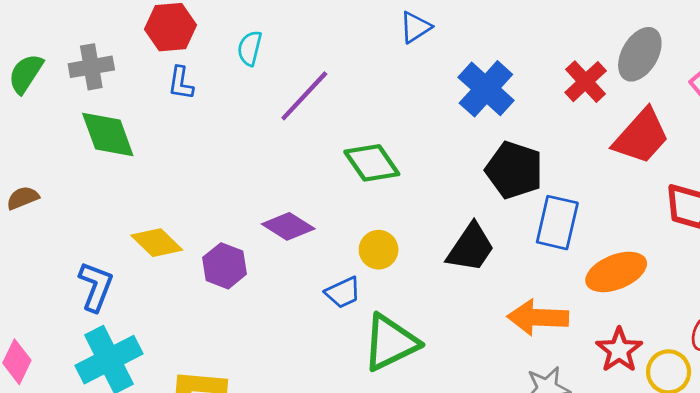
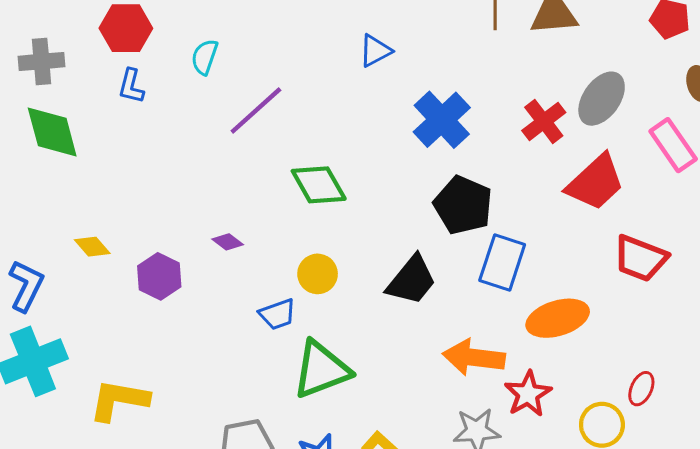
purple diamond: (288, 226) -> (228, 242), size x0.6
yellow diamond: (157, 243) -> (92, 247), size x0.7
red star: (619, 350) -> (528, 394), moved

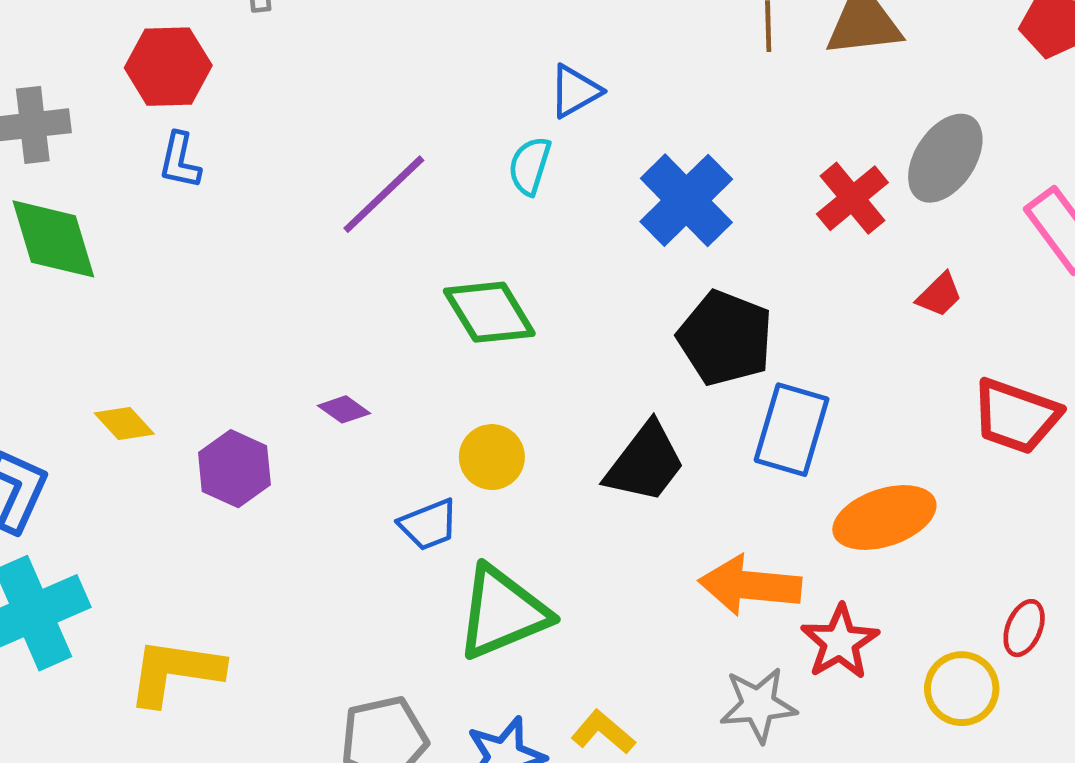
cyan semicircle: (205, 57) -> (530, 166), moved
red trapezoid: (595, 182) -> (939, 295), size x0.5

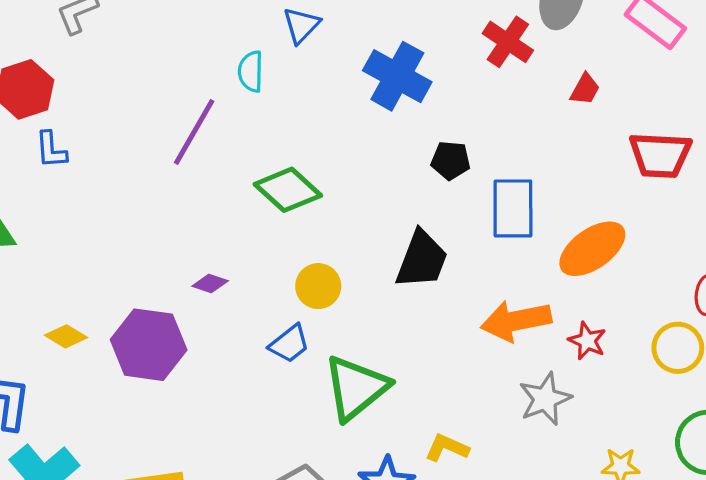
cyan semicircle: (530, 166) -> (251, 71), moved
black pentagon: (725, 338) -> (451, 160), size x0.6
purple hexagon: (234, 469) -> (149, 345), size x1.4
red star: (840, 642) -> (587, 341), size x0.7

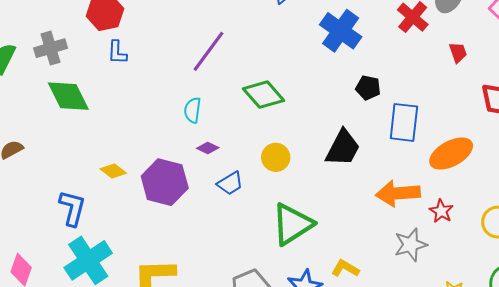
cyan semicircle: (251, 71) -> (193, 110), moved
red trapezoid: (585, 89) -> (458, 52), turned -55
blue trapezoid: (289, 344) -> (230, 183), moved

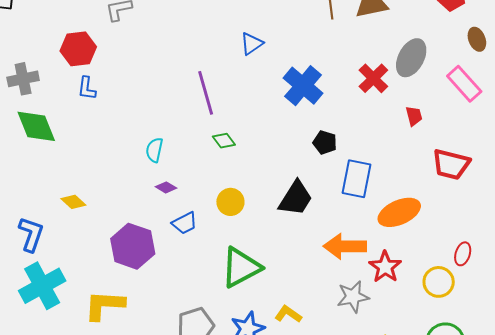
purple line: (209, 51) -> (206, 93), moved, turned -57
green diamond: (264, 95) -> (224, 141), size x0.6
purple hexagon: (165, 182) -> (133, 246), moved
red star: (441, 211) -> (385, 267), size x1.4

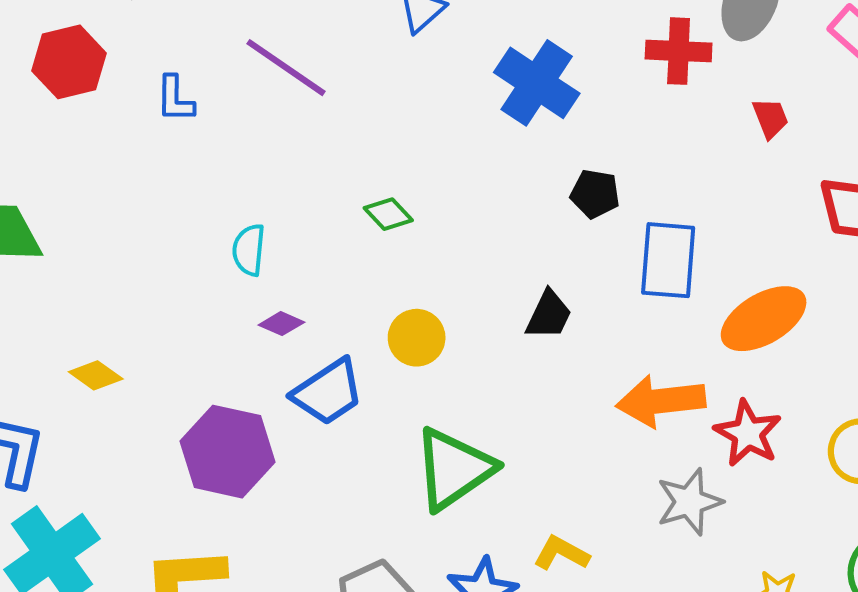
red cross: (373, 78) -> (679, 51), turned -36
blue L-shape: (87, 88) -> (175, 99), moved
purple line: (206, 93) -> (286, 68), moved, turned -33
black trapezoid: (296, 198) -> (549, 315), size x0.7
blue trapezoid: (185, 223) -> (328, 392), size x1.4

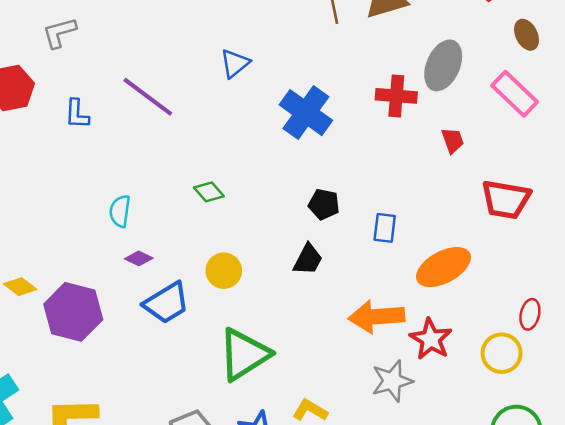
black pentagon: (595, 194) -> (324, 204), moved
blue rectangle: (668, 260) -> (385, 228), size x0.6
purple hexagon: (228, 452) -> (73, 312), moved

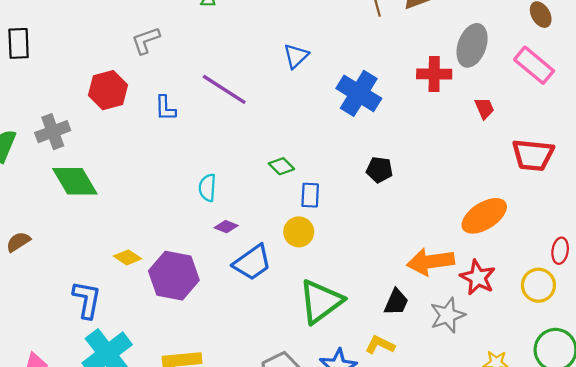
blue rectangle: (385, 228) -> (310, 195), moved
black trapezoid: (308, 259) -> (396, 302), moved

